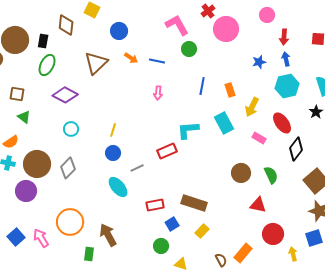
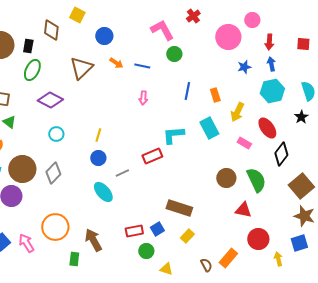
pink circle: (226, 29) -> (228, 37), moved
green semicircle: (271, 175) -> (256, 180), size x1.4
red rectangle: (155, 205) -> (134, 231), moved

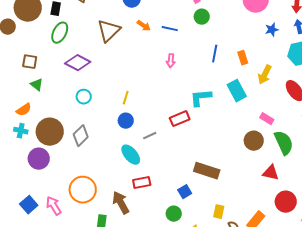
pink rectangle: (244, 143) -> (267, 119), moved
red rectangle: (134, 231) -> (142, 183), moved
yellow rectangle: (187, 236) -> (219, 212), moved, turned -32

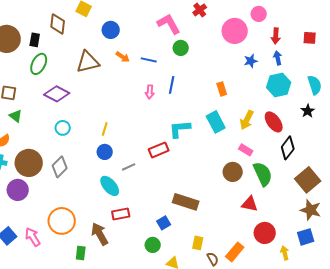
brown triangle: (109, 31) -> (88, 62), turned 30
blue line: (215, 54) -> (172, 85), moved
yellow arrow: (265, 75) -> (247, 120), moved

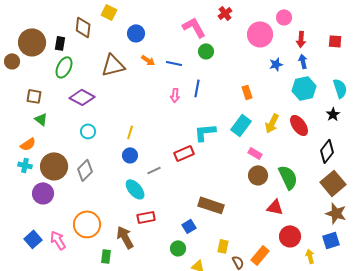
cyan rectangle: (216, 122) -> (241, 125), turned 65
black diamond: (288, 148) -> (327, 151), moved
pink rectangle: (246, 150) -> (255, 153), moved

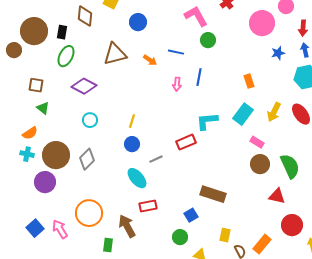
orange arrow: (148, 60) -> (150, 60), moved

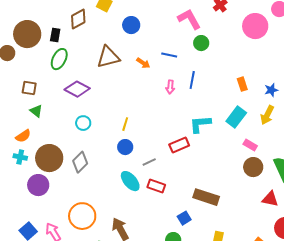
brown diamond: (85, 16) -> (78, 19), turned 55
blue star: (278, 53) -> (271, 90), moved
red rectangle: (148, 206) -> (156, 186), moved, turned 30

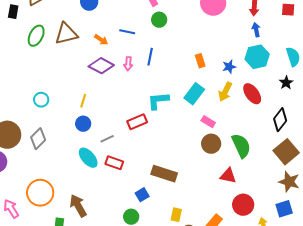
green ellipse: (59, 59) -> (36, 36), moved
purple diamond: (77, 89) -> (101, 66), moved

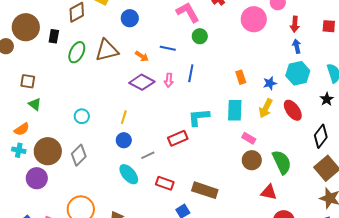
black rectangle: (13, 12) -> (54, 36), moved
cyan rectangle: (194, 94) -> (235, 110), turned -35
red rectangle: (114, 163) -> (165, 183), moved

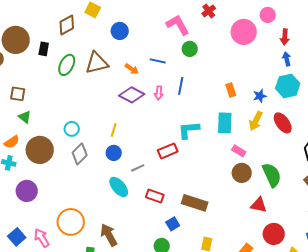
brown circle: (48, 151) -> (40, 150), moved
gray diamond: (79, 155) -> (80, 154), moved

